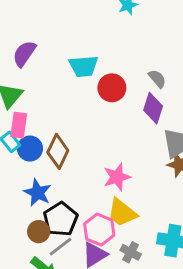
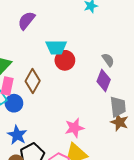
purple semicircle: (24, 54) -> (26, 21), moved
red circle: (112, 88) -> (65, 60), moved
brown diamond: (58, 151) -> (33, 81), moved

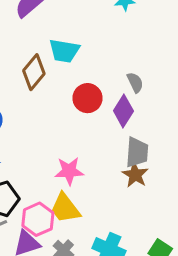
red circle: (65, 60) -> (88, 98), moved
brown diamond: (33, 81) -> (34, 72), moved

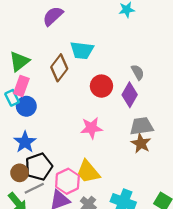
gray trapezoid: (137, 152) -> (141, 126), turned -100
pink star: (69, 171) -> (91, 128), moved

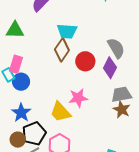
green triangle: (19, 61) -> (15, 30), moved, turned 42
brown diamond: (59, 68) -> (62, 50), moved
gray semicircle: (138, 72) -> (116, 48), size x1.5
yellow trapezoid: (88, 172) -> (60, 112), moved

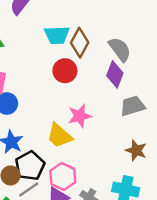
brown diamond: (62, 50) -> (80, 43), moved
red circle: (85, 61) -> (65, 71), moved
brown star: (122, 109) -> (136, 150), moved

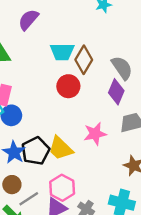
pink star: (80, 116) -> (95, 134), moved
black pentagon: (30, 166) -> (36, 151), moved

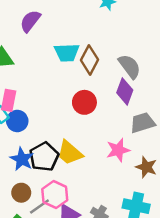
red circle: (68, 86) -> (84, 102), moved
pink star: (95, 134) -> (118, 150), moved
pink hexagon: (62, 188) -> (55, 195), moved

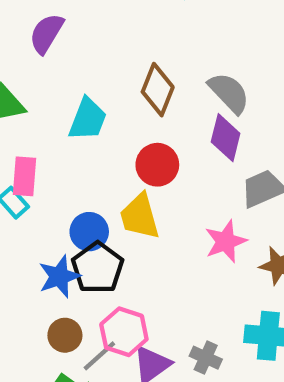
cyan trapezoid: (67, 52) -> (88, 119), moved, turned -60
blue circle: (17, 121) -> (89, 232), moved
yellow trapezoid: (70, 153) -> (140, 216), moved, turned 40
blue star: (22, 159) -> (59, 277), turned 30

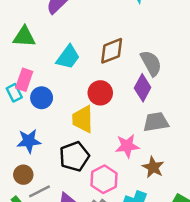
brown diamond: (158, 90) -> (112, 51), turned 32
blue circle: (89, 232) -> (42, 98), moved
black pentagon: (98, 268) -> (74, 156), moved
pink hexagon: (124, 332) -> (104, 179), moved

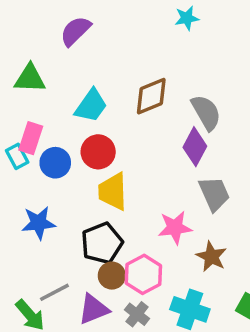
red circle: (100, 93) -> (98, 152), moved
gray trapezoid: (156, 122) -> (214, 194), turned 76
brown circle: (23, 175) -> (112, 276), moved

